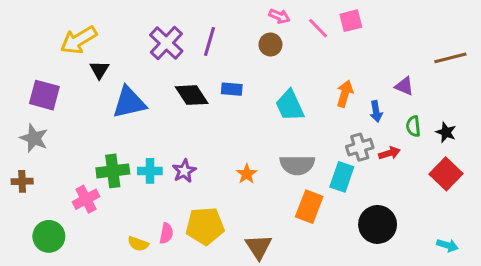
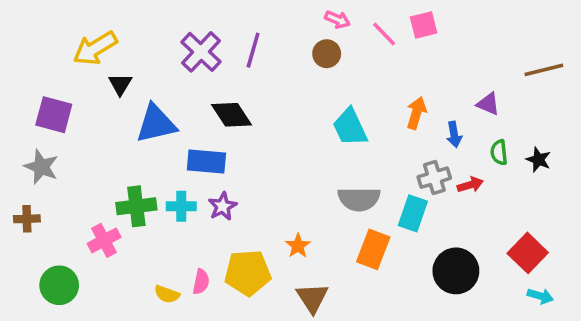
blue rectangle: (232, 89) -> (206, 161), moved, size x1.5
orange star: (247, 174) -> (298, 246), moved
red square: (446, 174) -> (528, 253), moved

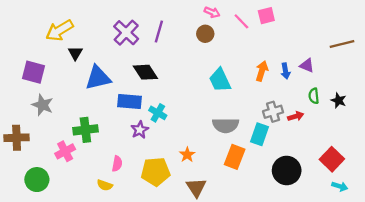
blue arrow: (454, 134) -> (285, 71), moved
gray star: (41, 167) -> (43, 105), moved
cyan cross: (181, 206) -> (158, 113), moved, turned 30
brown cross: (27, 219) -> (17, 138), size x1.5
pink semicircle: (201, 282) -> (117, 164), moved

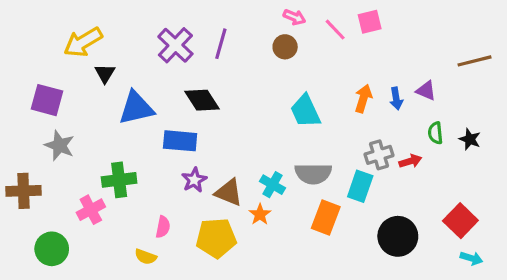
cyan cross: (158, 113) -> (273, 185), moved
brown triangle: (196, 187) -> (229, 192), moved, turned -35

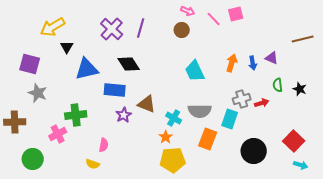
brown triangle: (229, 192) -> (147, 104), moved
yellow pentagon: (216, 238) -> (173, 160), moved

